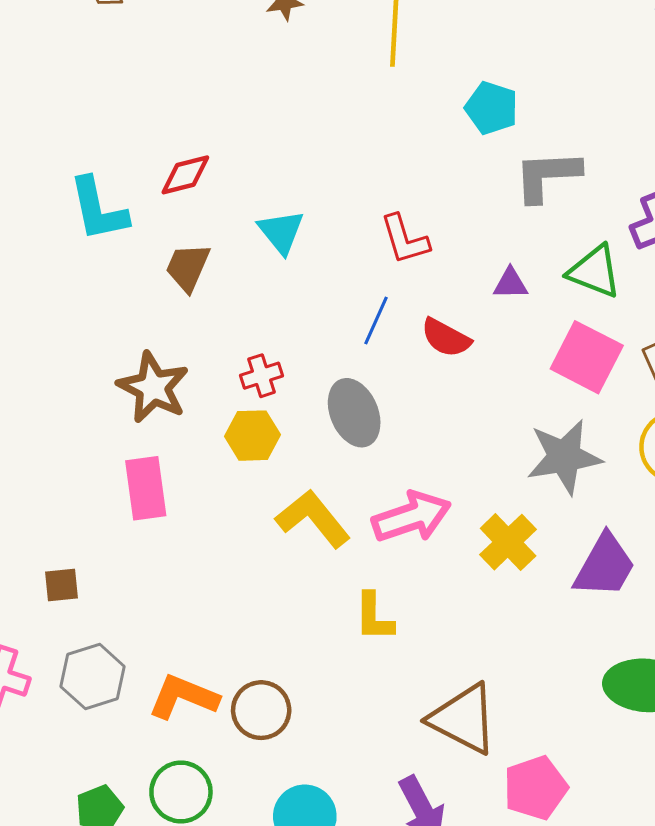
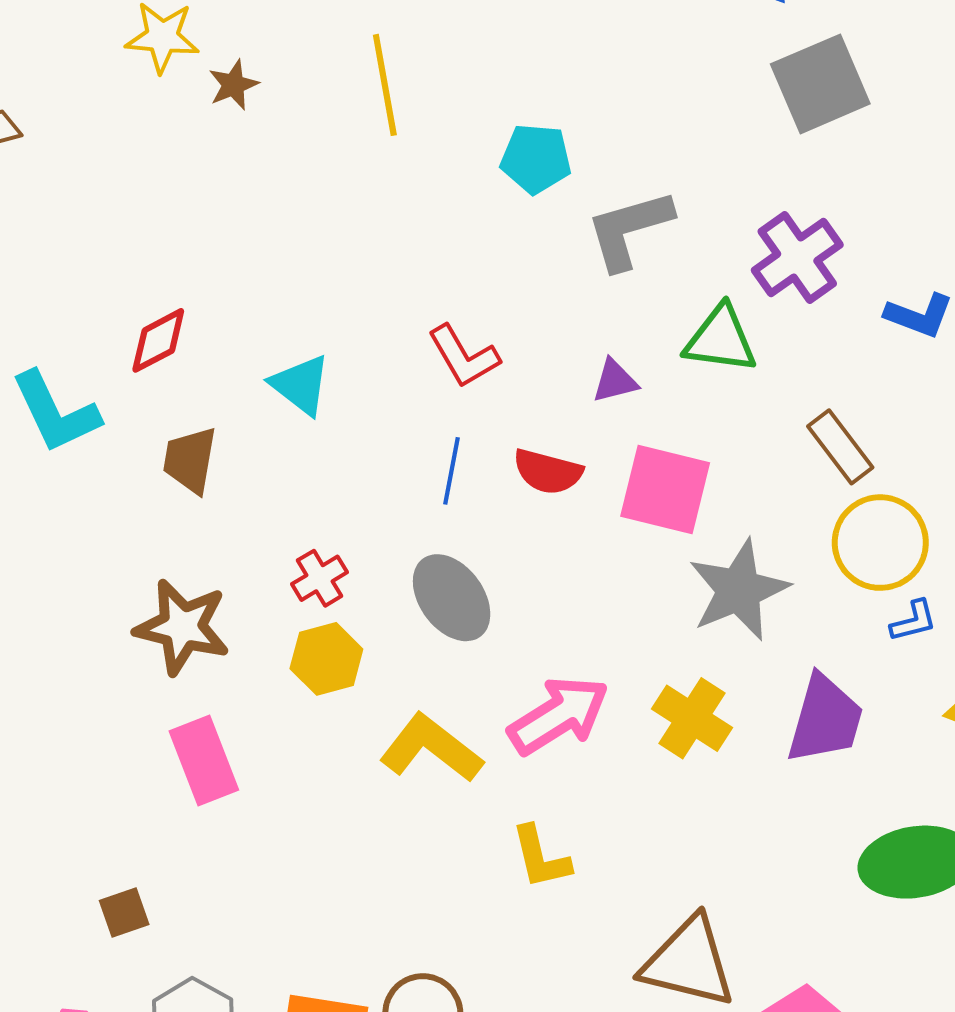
pink square: (587, 357) -> (665, 489), moved

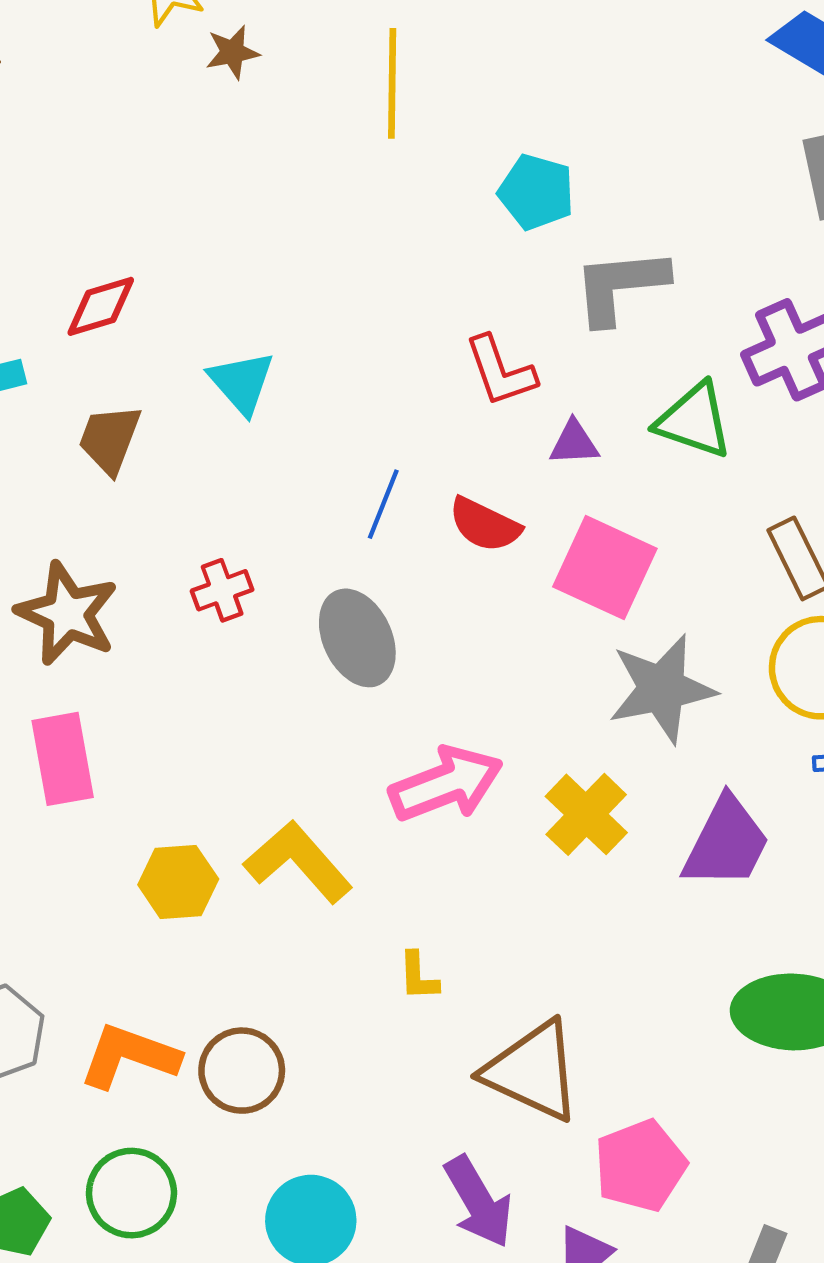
red L-shape: (464, 356) -> (500, 371), moved
yellow hexagon: (326, 659) -> (178, 882), moved
yellow L-shape: (431, 748) -> (298, 862), moved
yellow L-shape: (541, 857) -> (418, 976), moved, size x0.7

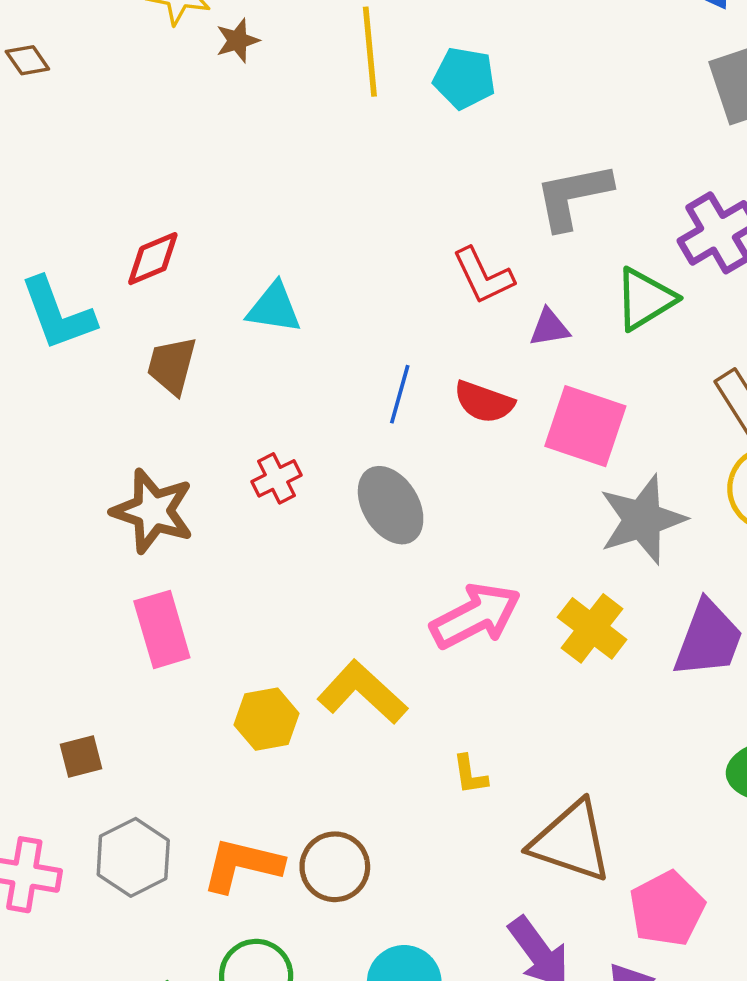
cyan pentagon: (536, 192) -> (464, 78), moved
cyan triangle: (242, 382) -> (274, 308), turned -34
green triangle: (694, 421) -> (645, 299), turned -44

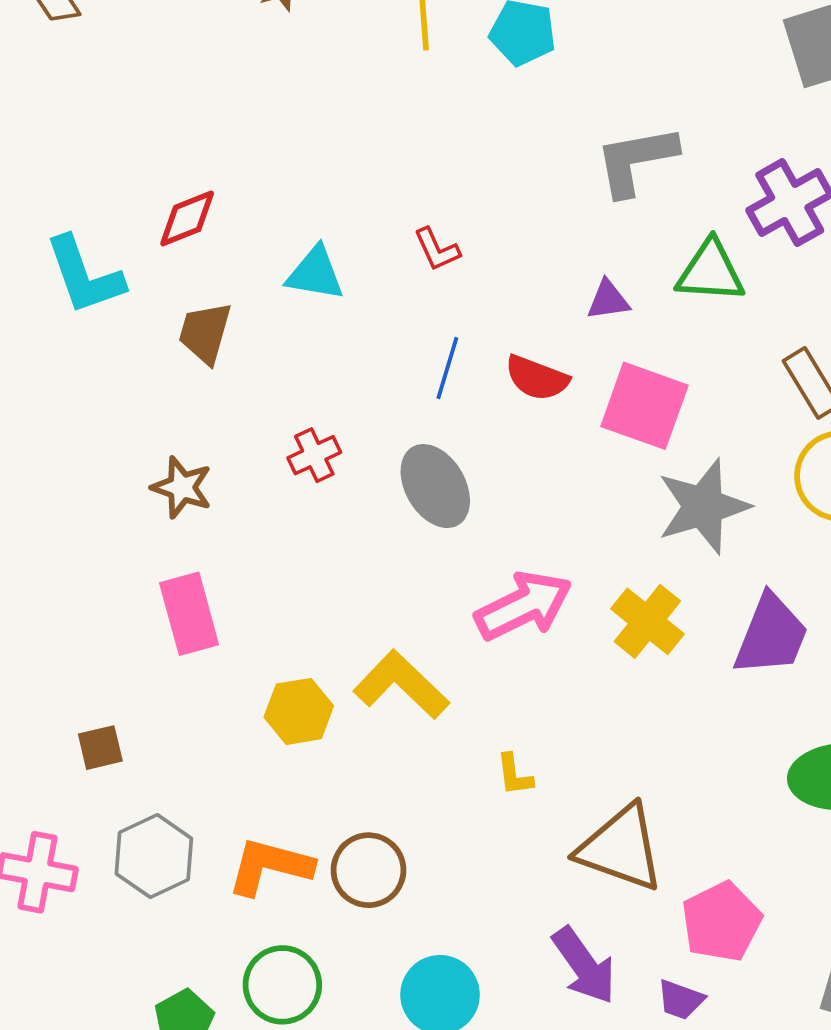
red L-shape: (483, 276) -> (437, 249), moved, size x0.7
green triangle: (645, 299) -> (710, 271), turned 34
brown star: (153, 511) -> (182, 487), size x0.7

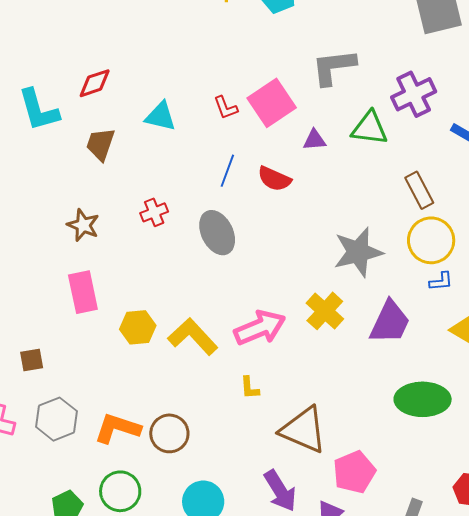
pink square: (644, 406) -> (272, 103), moved, turned 33
pink arrow: (524, 606) -> (260, 328), moved
yellow hexagon: (299, 711) -> (138, 327), moved

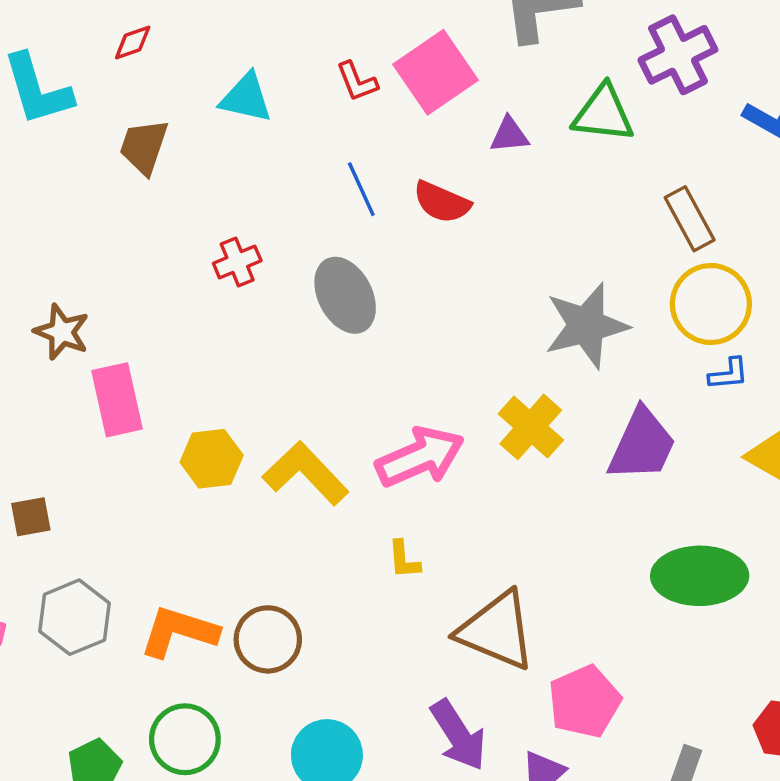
red diamond: (95, 83) -> (133, 42), size x0.7
blue line: (227, 171) -> (361, 189), turned -44
brown star: (83, 225) -> (62, 332), moved

